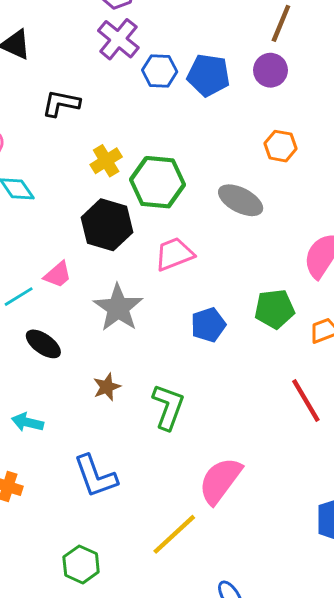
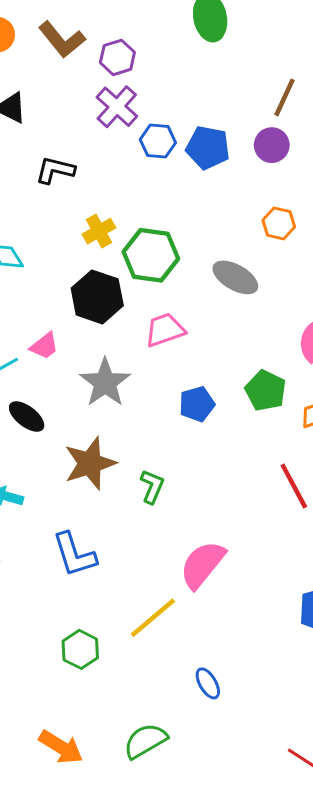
green pentagon: (274, 309) -> (266, 391), turned 30
brown star: (107, 387) -> (90, 463), size x1.8
green L-shape: (168, 407) -> (152, 486), size x0.7
green hexagon: (81, 564) -> (80, 649), moved

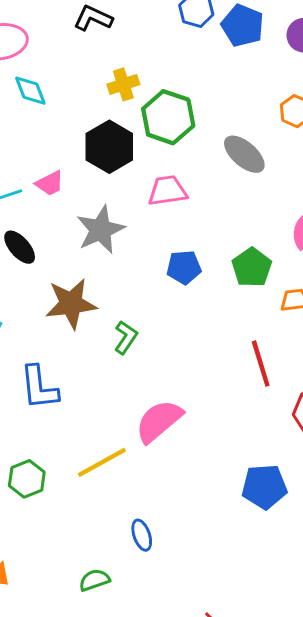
green semicircle: (145, 741) -> (94, 580), moved, size x0.7

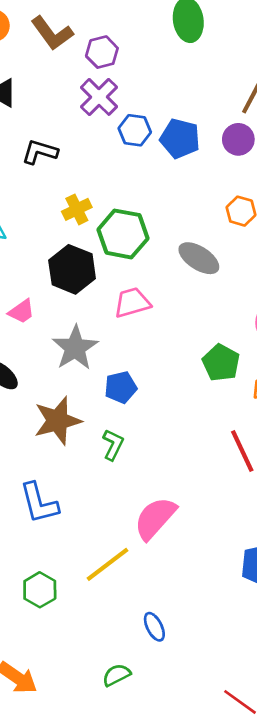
blue pentagon: (184, 267) -> (121, 387), moved

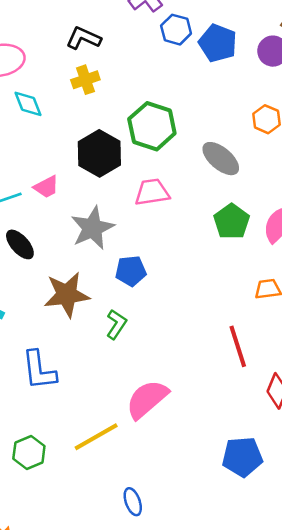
yellow cross: (77, 209) -> (85, 80), moved
green pentagon: (221, 363) -> (232, 222), moved

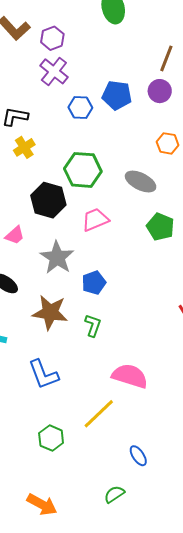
blue hexagon: (176, 30) -> (80, 108), moved
brown star: (67, 295) -> (50, 312), turned 30
pink semicircle: (147, 399) -> (130, 376), turned 72

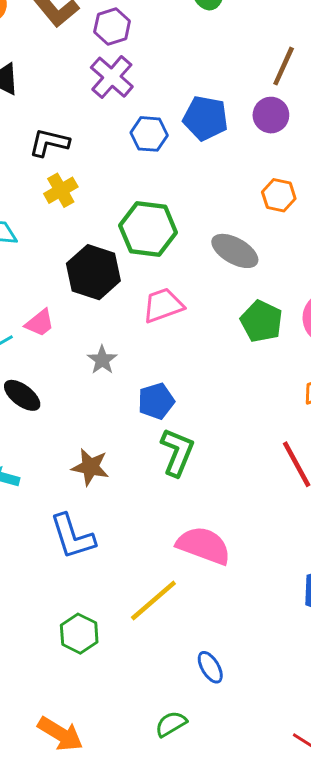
gray star: (57, 257) -> (102, 360), size x0.6
brown star: (50, 312) -> (90, 467), moved, size x0.7
green L-shape: (93, 325) -> (177, 452), moved, size x1.4

